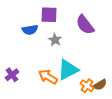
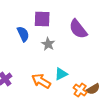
blue semicircle: (30, 30) -> (23, 34), turned -105
cyan triangle: (68, 70) -> (61, 74), size x0.6

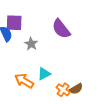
purple square: (42, 19) -> (14, 23), moved

